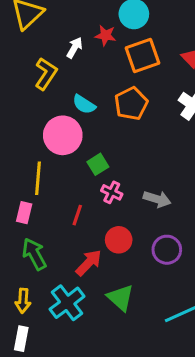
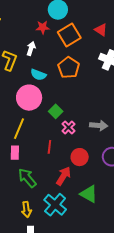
white arrow: (74, 48) -> (31, 49), moved
yellow line: (38, 178) -> (19, 129), turned 30
pink cross: (112, 192) -> (69, 127), turned 32

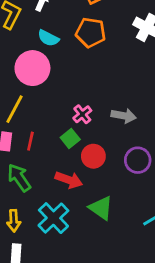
orange pentagon: (69, 68) -> (91, 33), turned -30
green square: (56, 111) -> (70, 138), moved
red line: (49, 147) -> (30, 141), moved
red arrow: (63, 176) -> (69, 180), turned 72

